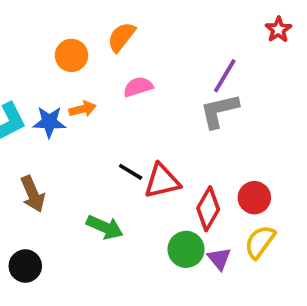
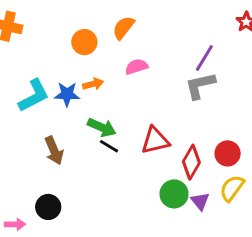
black line: (131, 172) -> (109, 146), moved
green arrow: (105, 227) -> (102, 127), moved

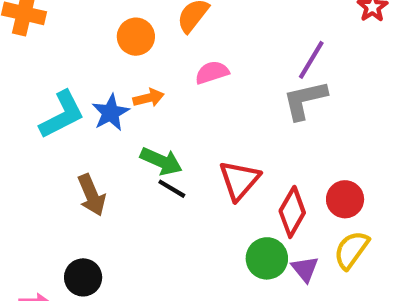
blue star: (67, 94) -> (111, 113), turned -30
red triangle: (155, 140) -> (239, 180), turned -36

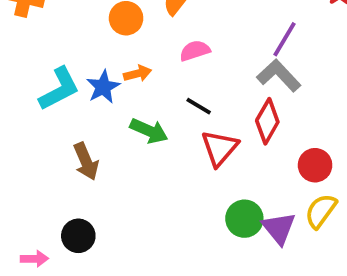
gray L-shape: (305, 100) -> (279, 75), turned 60
black line: (172, 189) -> (199, 106), moved
red diamond: (292, 212) -> (267, 121), moved
purple triangle: (305, 269) -> (279, 228), size x1.4

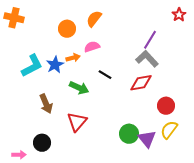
pink semicircle: (195, 51) -> (92, 47), moved
red diamond: (267, 121) -> (141, 83), turned 50
red triangle: (220, 148) -> (77, 122), moved

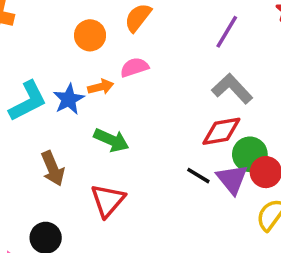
purple line: (150, 40) -> (227, 32), moved
black line: (105, 75) -> (198, 176), moved
green circle: (129, 134) -> (250, 154), moved
purple triangle: (147, 139) -> (232, 179), moved

